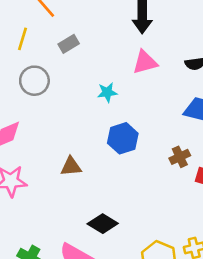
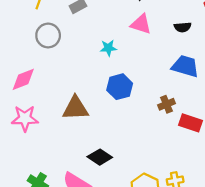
pink triangle: (145, 62) -> (141, 24), turned 30
brown triangle: (71, 166) -> (75, 108), size x1.5

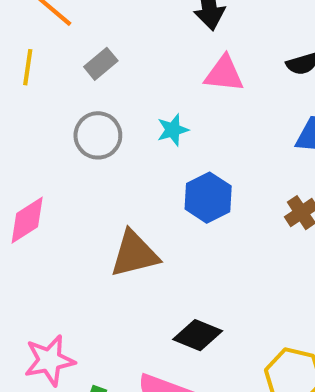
gray circle: (48, 36) -> (98, 135), moved
pink star: (25, 118) -> (49, 360), moved

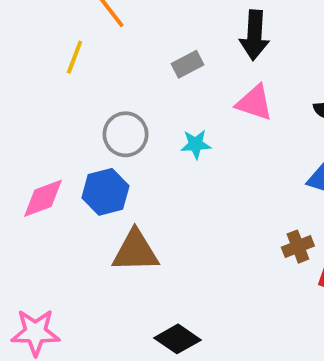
gray rectangle: (101, 64) -> (188, 64), moved
blue hexagon: (208, 198) -> (105, 192), moved

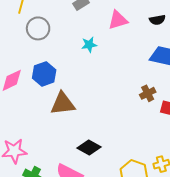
pink triangle: (255, 103) -> (118, 20), turned -30
gray circle: (126, 134) -> (38, 28), moved

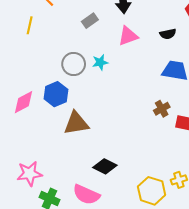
gray circle: (38, 28) -> (74, 64), moved

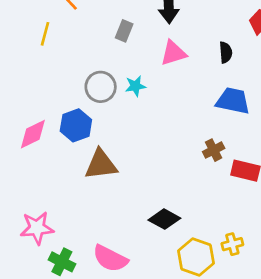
gray rectangle: (90, 21) -> (124, 31), turned -35
black semicircle: (168, 34) -> (226, 52), turned -84
black diamond: (105, 166) -> (164, 219), moved

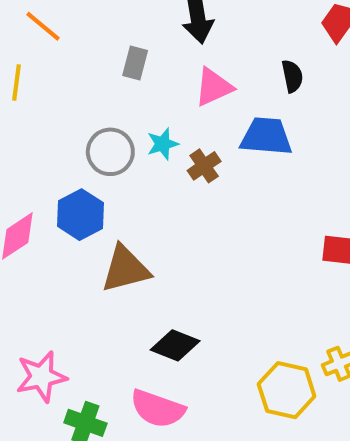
blue trapezoid: (233, 101) -> (266, 136), moved
brown cross: (214, 150) -> (204, 166), moved
black diamond: (164, 219) -> (175, 345), moved

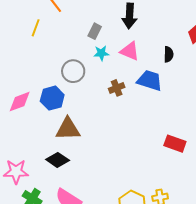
pink triangle: (214, 87) -> (130, 51), turned 35
cyan star: (163, 144) -> (101, 53), moved
black diamond: (175, 345) -> (58, 160), moved

